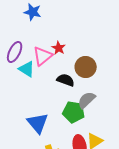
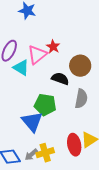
gray semicircle: (87, 100) -> (81, 99), turned 144
green pentagon: (74, 112) -> (45, 105), moved

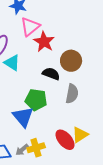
red star: (53, 47) -> (44, 42), size x1.5
pink triangle: (37, 55) -> (30, 27), moved
red ellipse: (74, 145) -> (65, 140), turned -30

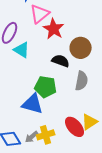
blue triangle: (23, 117) -> (33, 104), turned -35

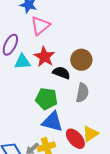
red star: (54, 29) -> (44, 57), moved
cyan triangle: (22, 50) -> (22, 62), turned -36
blue triangle: (33, 104) -> (52, 122), moved

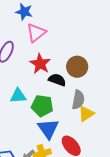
cyan triangle: (22, 62) -> (18, 96), moved
blue triangle: (52, 122) -> (48, 129), turned 40
yellow triangle: (90, 134) -> (86, 114), moved

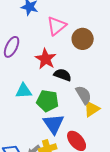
pink triangle: (36, 33) -> (57, 26), moved
brown circle: (77, 67) -> (83, 39), moved
gray semicircle: (78, 100) -> (84, 95), turned -42

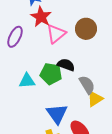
pink triangle: (57, 26) -> (56, 34), moved
red star: (46, 59) -> (41, 17), moved
green pentagon: (48, 101) -> (51, 74), moved

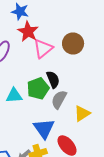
black semicircle: (66, 65) -> (53, 80), turned 48
green pentagon: (51, 74) -> (38, 88), turned -30
gray semicircle: (87, 85) -> (59, 100), moved, turned -120

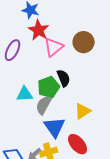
gray semicircle: (59, 100) -> (44, 105), moved
yellow triangle: (82, 114) -> (83, 111), moved

